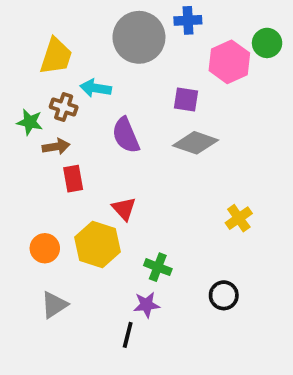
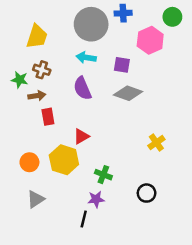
green circle: (267, 43) -> (172, 17), moved
cyan arrow: (96, 88) -> (86, 58), moved
red triangle: (124, 209) -> (81, 136), turned 42

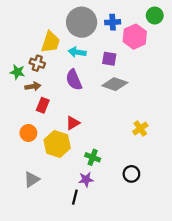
blue cross: (123, 13) -> (113, 22), moved
yellow trapezoid: (37, 37) -> (51, 42), moved
red rectangle: (48, 117) -> (43, 105), turned 32
orange circle: (29, 162) -> (28, 133), moved

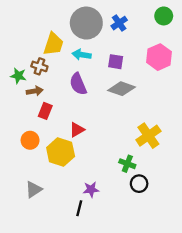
blue cross: (113, 22) -> (119, 23), turned -32
pink hexagon: (135, 37) -> (159, 57), moved
yellow cross: (140, 129) -> (148, 136), size x1.5
green cross: (93, 157) -> (127, 164), moved

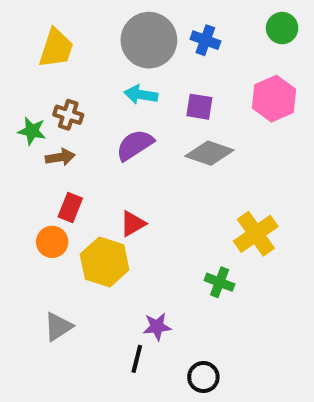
blue cross: (119, 23) -> (205, 40), turned -35
yellow trapezoid: (53, 44) -> (56, 48), moved
purple semicircle: (78, 84) -> (135, 145), turned 80
red rectangle: (45, 111) -> (70, 208), moved
black circle: (139, 184) -> (203, 377), moved

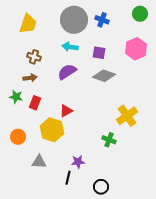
green star: (32, 131) -> (16, 97), moved
orange circle: (52, 242) -> (18, 137), moved
gray triangle: (58, 327) -> (39, 162), moved, turned 35

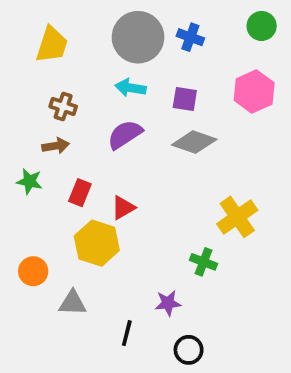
red rectangle: (35, 103) -> (80, 193), moved
orange circle: (18, 137) -> (33, 271), moved
purple star: (78, 162) -> (168, 303), moved

